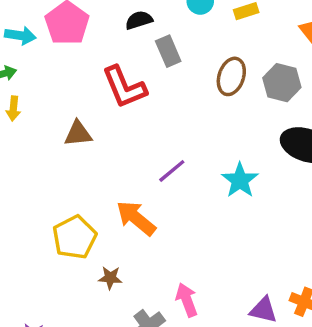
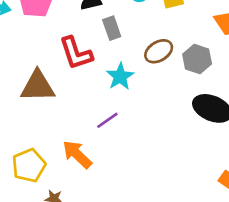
brown ellipse: (231, 76) -> (159, 51), turned 36
brown triangle: (78, 134) -> (38, 86), size x1.6
cyan star: (240, 180) -> (120, 76), moved

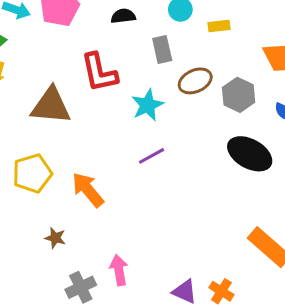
gray rectangle: (112, 28) -> (162, 49), moved
purple line: (107, 120) -> (151, 156), moved
yellow pentagon: (29, 165) -> (32, 173), moved

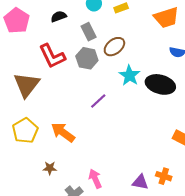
gray hexagon: (239, 95) -> (87, 58), moved
cyan star: (147, 105) -> (129, 75), moved
brown triangle: (51, 106) -> (27, 85), turned -44

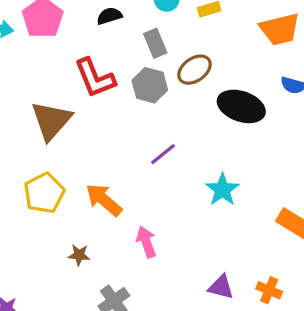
cyan star: (129, 75) -> (222, 190), moved
black ellipse: (160, 84) -> (241, 106), moved
orange cross: (164, 176) -> (269, 290), moved
pink arrow: (95, 179) -> (146, 242), moved

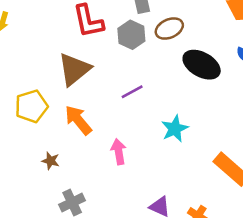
brown triangle: (51, 121) -> (74, 69), moved
pink arrow: (146, 242) -> (119, 152), moved

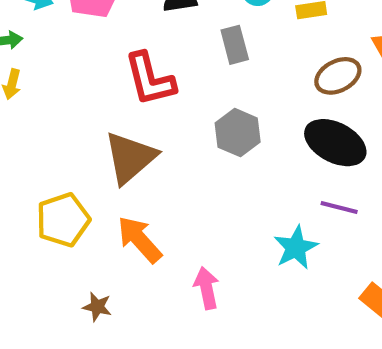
brown ellipse: (169, 29) -> (338, 76), moved
gray hexagon: (131, 35) -> (238, 133), moved
purple line: (132, 92) -> (339, 207), moved, turned 45

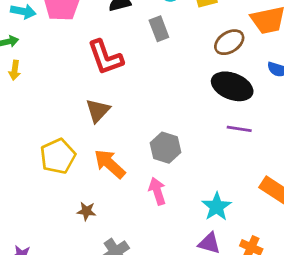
gray hexagon: (238, 133) -> (165, 148), moved
brown triangle: (130, 158) -> (98, 111), size x0.7
cyan star: (296, 248) -> (217, 207), moved

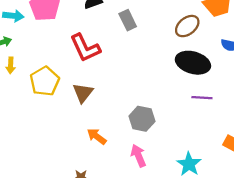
yellow pentagon: (58, 156) -> (45, 81), moved
orange arrow: (110, 164) -> (97, 136), size x0.7

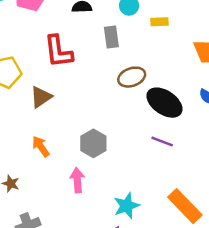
brown ellipse: (187, 26) -> (132, 77), moved

